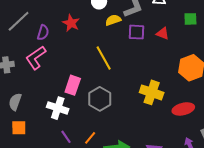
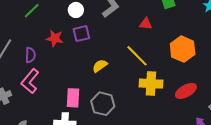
yellow semicircle: (113, 20) -> (100, 66), moved
purple square: (136, 32) -> (81, 34), moved
yellow line: (104, 58) -> (137, 56), moved

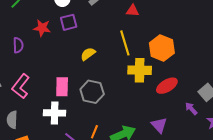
orange hexagon: (183, 49) -> (162, 48), moved
yellow line: (137, 56) -> (125, 43), turned 30
pink L-shape: (30, 81) -> (21, 86), moved
red ellipse: (186, 91) -> (167, 86), moved

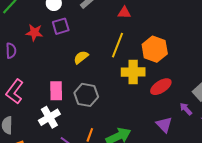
yellow line: (125, 43) -> (118, 45), turned 40
white cross: (55, 113) -> (49, 117), turned -30
purple triangle: (159, 125) -> (164, 125), moved

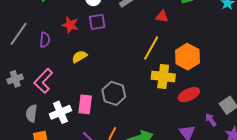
yellow semicircle: (81, 57) -> (79, 57), moved
pink rectangle: (56, 91) -> (85, 104), moved
white cross: (49, 117) -> (60, 112), moved

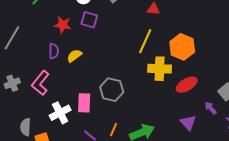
purple square: (97, 22) -> (89, 20), turned 30
purple semicircle: (45, 40) -> (54, 51), moved
gray semicircle: (31, 113) -> (26, 127), moved

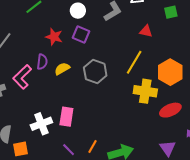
pink L-shape: (40, 83) -> (22, 77), moved
gray hexagon: (112, 90) -> (95, 71), moved

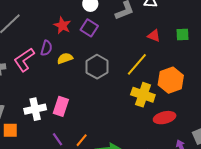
green square: (171, 12) -> (182, 34), moved

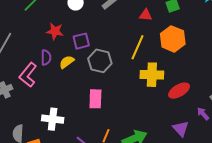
purple square: (89, 28) -> (81, 41), moved, turned -30
orange hexagon: (171, 80) -> (173, 39), moved
pink rectangle: (61, 106) -> (95, 99), moved
white cross: (35, 109) -> (53, 119), turned 35

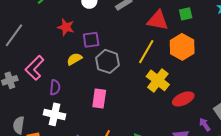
red triangle: (146, 15) -> (158, 20), size x1.6
purple semicircle: (46, 57) -> (55, 87), moved
yellow cross: (152, 75) -> (158, 80), turned 30

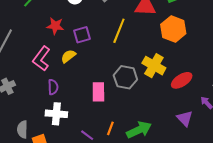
yellow line: (146, 52) -> (119, 31), moved
gray hexagon: (107, 61) -> (125, 77), moved
pink L-shape: (35, 68) -> (41, 59), moved

